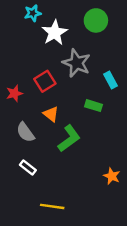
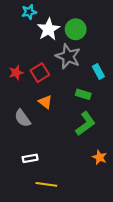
green circle: (96, 20) -> (76, 29), moved
red star: (14, 93) -> (16, 73), moved
green L-shape: (69, 138) -> (85, 124), moved
white rectangle: (28, 168) -> (30, 158), moved, turned -48

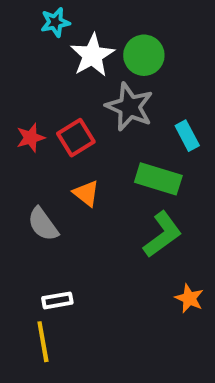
green rectangle: (83, 94) -> (158, 179), size x1.5
yellow line: (46, 184) -> (43, 342), moved, turned 72

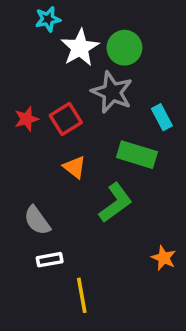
gray semicircle: (43, 224) -> (37, 220), moved
green L-shape: (162, 235) -> (116, 203), moved
yellow line: (43, 342) -> (82, 295), moved

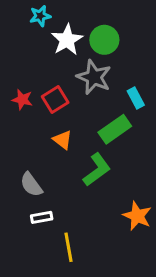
red star: (26, 119) -> (22, 100), turned 30
green rectangle: (137, 155) -> (115, 129), turned -52
orange star: (164, 258) -> (137, 216), size x1.4

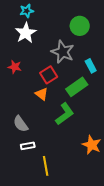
white star: (67, 40) -> (26, 33), moved
green circle: (104, 40) -> (80, 26), moved
red square: (55, 100) -> (49, 75), moved

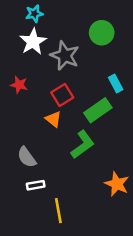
gray star: (63, 52) -> (65, 56), moved

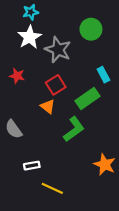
gray semicircle: (27, 157) -> (14, 129), moved
yellow line: (58, 211) -> (52, 188), turned -55

